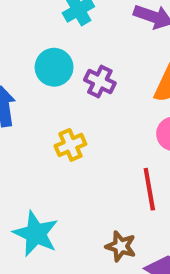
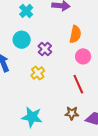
purple cross: (100, 82) -> (45, 49), moved, turned 32

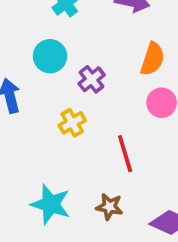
red line: (78, 84) -> (125, 154), moved
brown star: (72, 113) -> (109, 207), moved

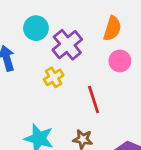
purple cross: (92, 79) -> (67, 45), size x1.5

